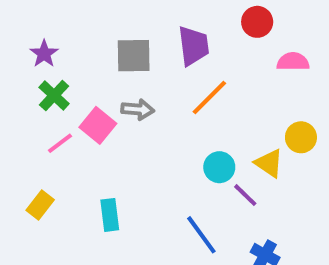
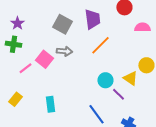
gray square: (134, 56) -> (62, 24), turned 30
green cross: (54, 95) -> (13, 44), moved, turned -35

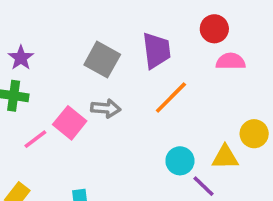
pink semicircle: (142, 27) -> (231, 61), moved
yellow triangle: (130, 78) -> (225, 157), turned -35

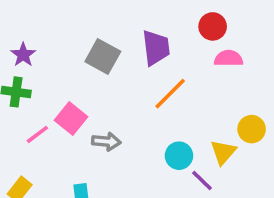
gray arrow: (106, 108) -> (106, 142), moved
yellow triangle: (225, 157) -> (223, 152), turned -48

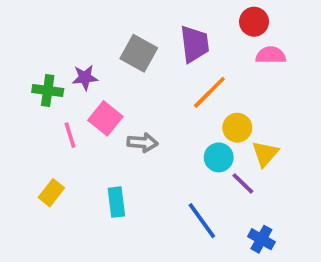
purple star: (23, 55) -> (85, 77), moved, turned 30
yellow circle: (252, 129) -> (237, 128), moved
pink line: (37, 134) -> (70, 135), turned -70

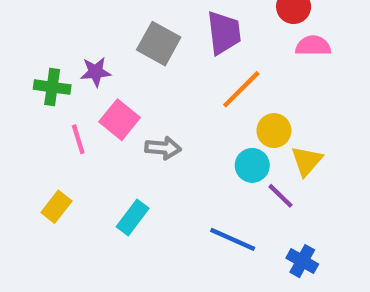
cyan rectangle: (116, 202) -> (133, 218), turned 44
blue line: (202, 221) -> (233, 239), turned -30

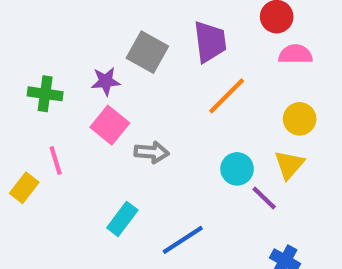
purple star: (96, 72) -> (106, 81), moved
yellow circle: (274, 131) -> (300, 119), moved
pink line: (78, 139) -> (56, 161), moved
yellow rectangle: (56, 207) -> (24, 188), moved
blue line: (233, 239) -> (183, 240), moved, turned -57

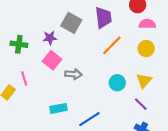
yellow circle: (300, 119) -> (146, 49), moved
purple line: (264, 198) -> (141, 104), moved
cyan rectangle: (122, 219) -> (58, 108), turned 42

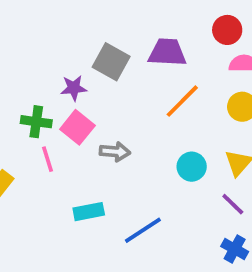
purple trapezoid: (103, 18) -> (167, 52), turned -80
green cross: (19, 44) -> (36, 122), moved
pink line: (24, 78) -> (47, 159), moved

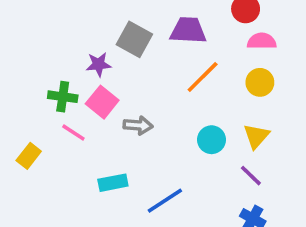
pink line: (47, 159) -> (73, 133), turned -40

